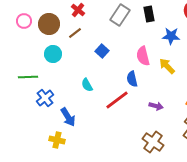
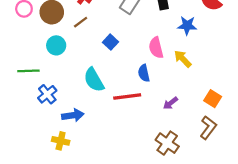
cyan semicircle: (87, 85) -> (94, 80), size x1.6
red line: (117, 100) -> (127, 96), turned 30
purple arrow: (156, 106) -> (170, 103), turned 128
blue arrow: (68, 117) -> (73, 115), turned -66

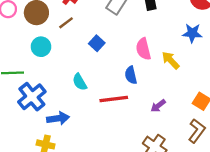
blue star: (187, 25) -> (192, 33), moved
cyan semicircle: (94, 80) -> (80, 82), size x0.7
blue cross: (47, 94) -> (32, 97), size x1.4

